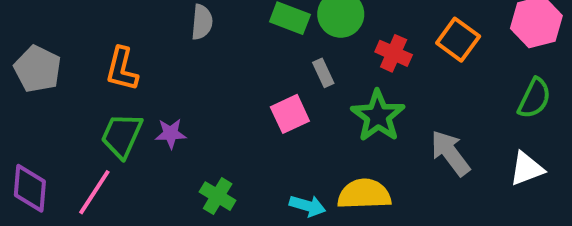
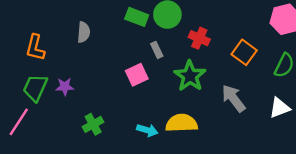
gray semicircle: (202, 22) -> (84, 32), moved
orange square: (458, 40) -> (244, 52), moved
green cross: (218, 196) -> (93, 124), turned 30

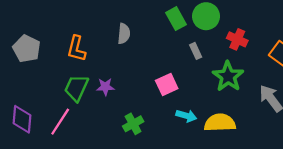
green rectangle: (137, 17) -> (176, 19), turned 40
pink square: (137, 75) -> (167, 85), moved
cyan arrow: (147, 130) -> (186, 116), moved

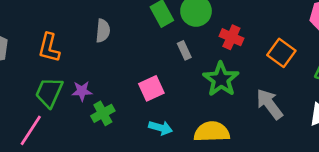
cyan arrow: (186, 116) -> (161, 128), moved
green cross: (133, 124) -> (103, 113), moved

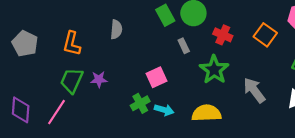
orange square: (281, 53) -> (265, 35), moved
green cross: (103, 113) -> (140, 103), moved

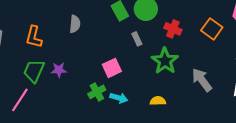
yellow semicircle: (207, 113) -> (158, 101), size x0.6

